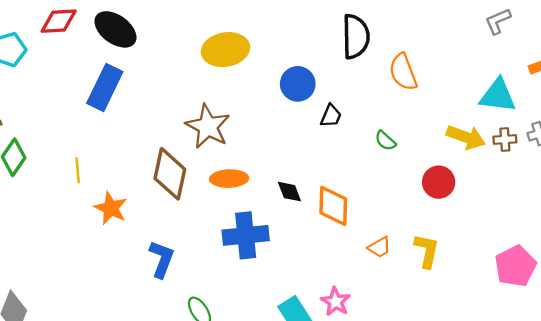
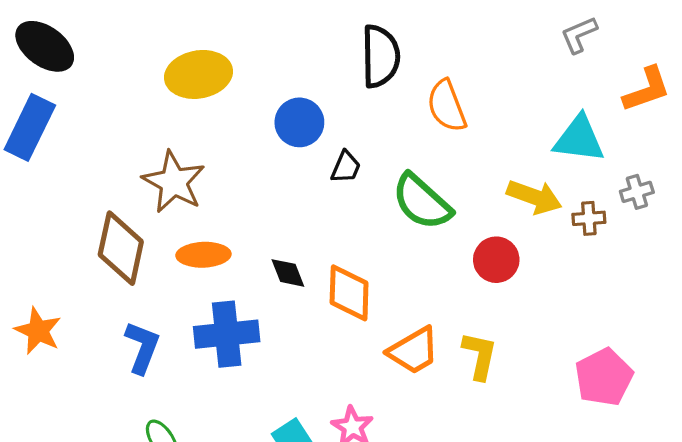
brown cross: (505, 140) -> (589, 218), moved
green semicircle: (385, 141) -> (422, 202), size x2.0
orange star: (111, 208) -> (38, 331), moved
orange trapezoid: (379, 247) -> (414, 351), size x1.6
blue L-shape: (162, 259) -> (142, 347), moved

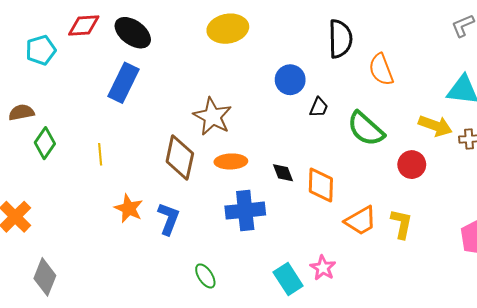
yellow ellipse: (199, 74) -> (228, 29), moved
blue L-shape: (142, 347) -> (169, 219), moved

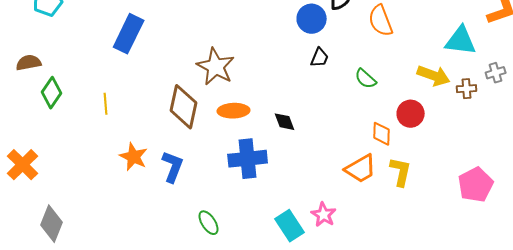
blue circle: (290, 80) -> (312, 19), moved
green semicircle: (366, 129) -> (366, 79), size x0.6
orange diamond: (321, 185) -> (382, 134), moved, size x0.7

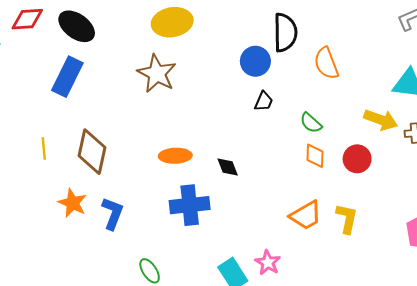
brown star: (216, 67) -> (157, 74), moved
brown diamond: (184, 107) -> (92, 152), moved
orange diamond: (382, 134) -> (315, 156), moved

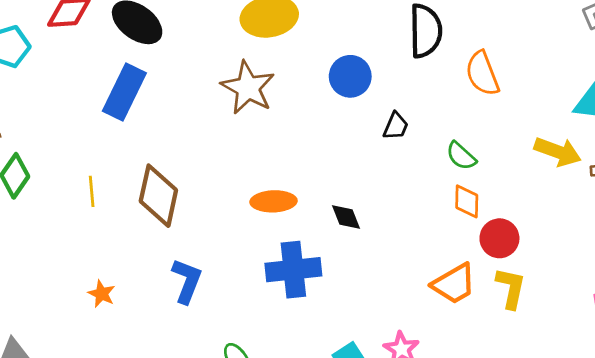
blue circle: (255, 61) -> (350, 76), moved
red circle: (357, 159) -> (499, 238), moved
orange star: (73, 203) -> (102, 294), moved, size x0.7

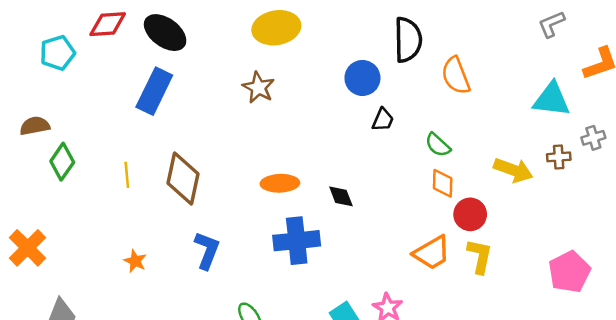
blue circle: (350, 76) -> (362, 78), moved
brown star: (248, 88) -> (258, 88), size x0.7
yellow arrow: (558, 152) -> (513, 170), moved

